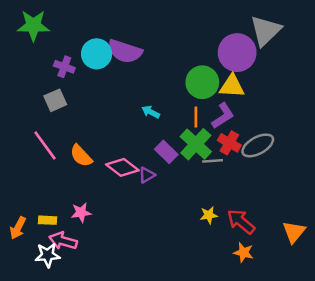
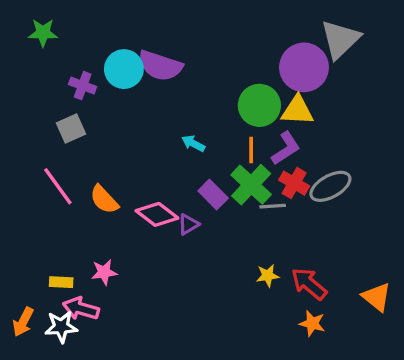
green star: (33, 25) -> (43, 33), size x0.7
orange arrow: (18, 228) -> (23, 322), moved
orange triangle: (294, 232) -> (377, 297), turned -30

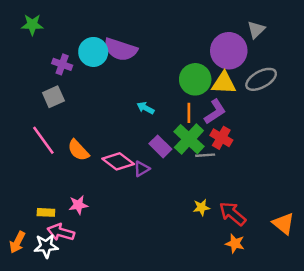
gray triangle: (340, 39) -> (256, 30), size x0.6
gray ellipse: (330, 186) -> (261, 79), moved

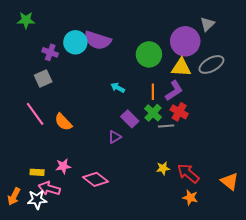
green circle: (195, 79) -> (149, 54), moved
green cross: (189, 139) -> (153, 113), size x0.7
pink diamond: (118, 161) -> (96, 179), moved

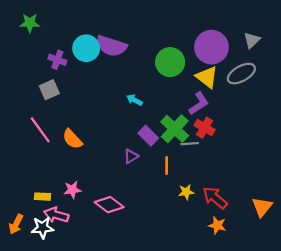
gray triangle: (207, 24) -> (252, 40), moved
yellow triangle: (181, 68) -> (207, 77), turned 35
orange line: (153, 92) -> (167, 166), moved
green cross: (153, 113) -> (175, 129), size x1.4
orange triangle: (230, 181) -> (262, 207), turned 30

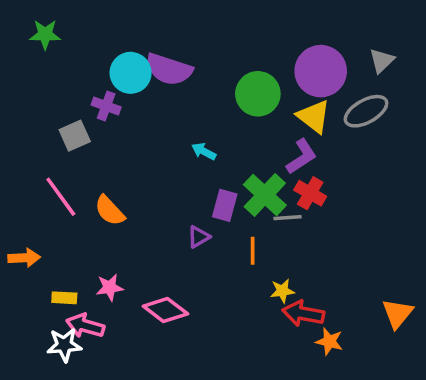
purple cross: (57, 60) -> (106, 106), moved
purple rectangle: (148, 136) -> (225, 205), turned 60
red arrow: (215, 198) -> (303, 314), moved, turned -30
orange arrow: (16, 224) -> (24, 258), moved, turned -120

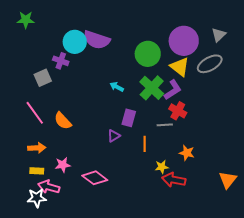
green cross: (265, 195) -> (152, 88), moved
orange arrow: (24, 258) -> (37, 148), moved
orange star: (329, 341) -> (187, 153), moved

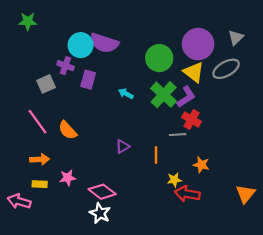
purple rectangle: (129, 118) -> (88, 80), moved
pink arrow: (49, 187) -> (19, 201), moved
white star: (37, 198) -> (100, 213), moved, turned 30

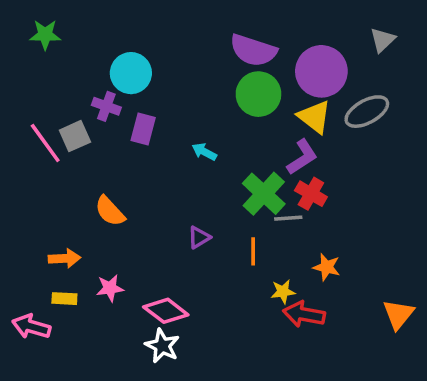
gray triangle: (236, 38) -> (383, 40), moved
purple semicircle: (104, 43) -> (253, 50), moved
green cross: (164, 95) -> (264, 194), moved
pink line: (37, 122) -> (45, 143), moved

